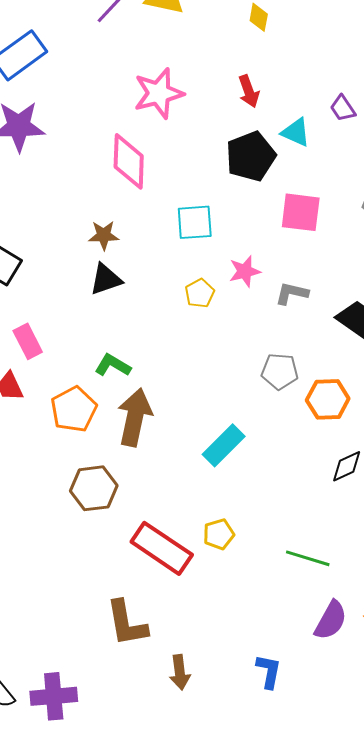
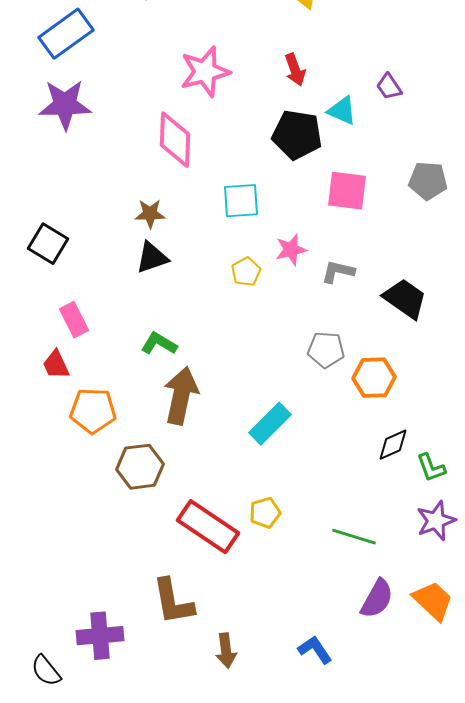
black pentagon: (251, 156) -> (297, 135), turned 30
orange pentagon: (74, 409) -> (93, 411), moved, turned 30
blue L-shape: (269, 671) -> (315, 650), turned -45
purple cross: (54, 696) -> (100, 636), moved

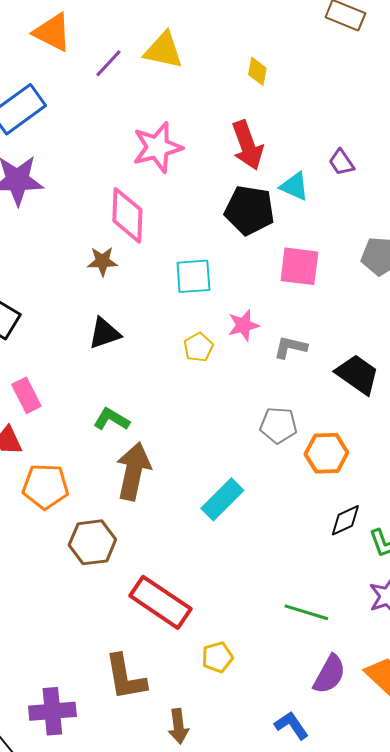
red arrow: (295, 70) -> (247, 145), size x1.5
brown star: (150, 214) -> (102, 261), moved
yellow pentagon: (265, 513) -> (217, 657), moved
blue L-shape: (315, 650) -> (291, 725), moved

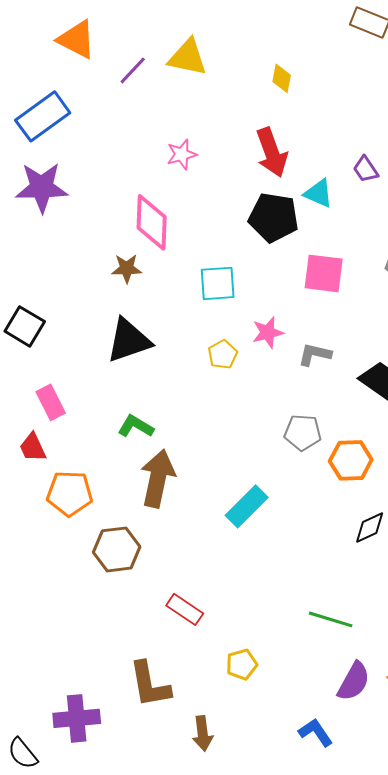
pink star: (157, 147) -> (182, 154), size x0.6
black triangle: (104, 333) -> (129, 340), size x1.4
red rectangle: (160, 602) -> (185, 609), size x0.6

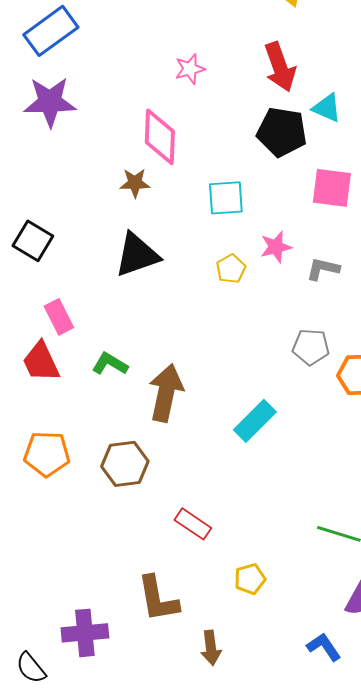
green L-shape: (136, 426) -> (110, 364), moved
red trapezoid: (33, 447) -> (41, 362), size x1.4
orange pentagon: (70, 493) -> (47, 454), moved

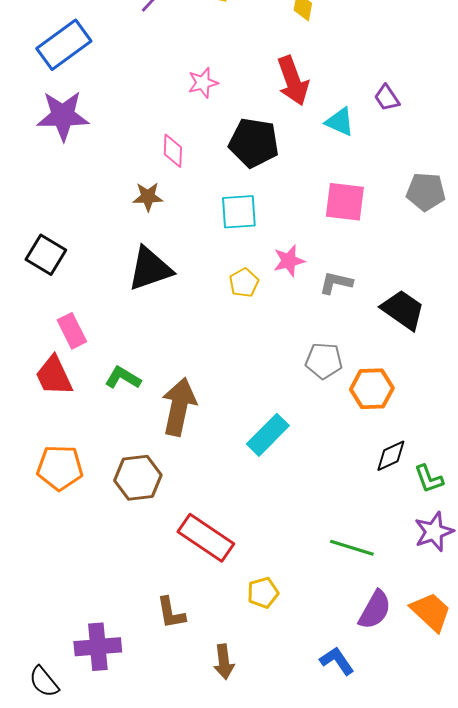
black pentagon: (282, 132) -> (254, 143), moved
pink diamond: (160, 137) -> (173, 151), size x0.6
red rectangle: (193, 524) -> (206, 538), size x1.5
brown L-shape: (158, 599) -> (171, 613), size x0.7

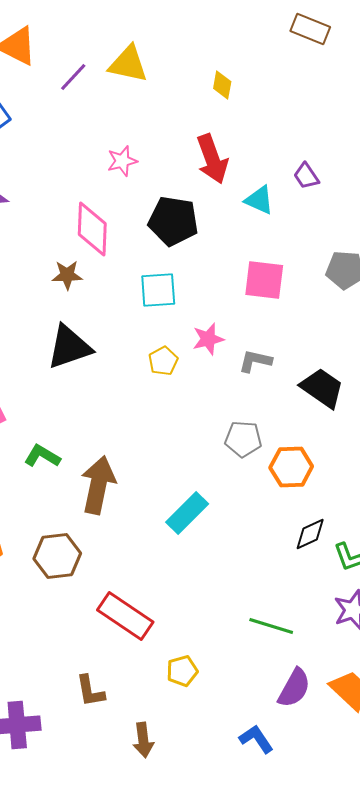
pink diamond: (173, 151) -> (92, 229), size x1.6

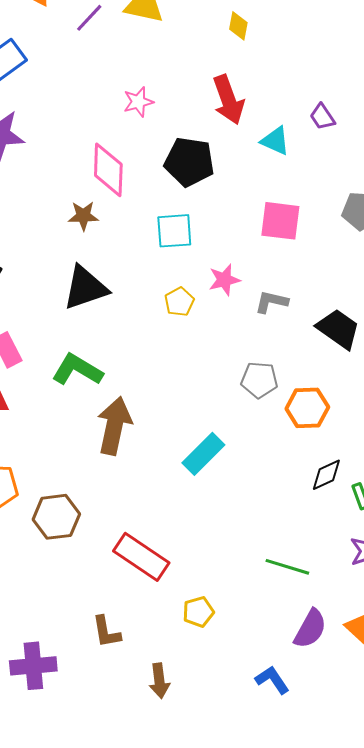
green L-shape: (42, 456) -> (77, 370), moved, size x1.4
brown hexagon: (57, 556) -> (56, 517), moved

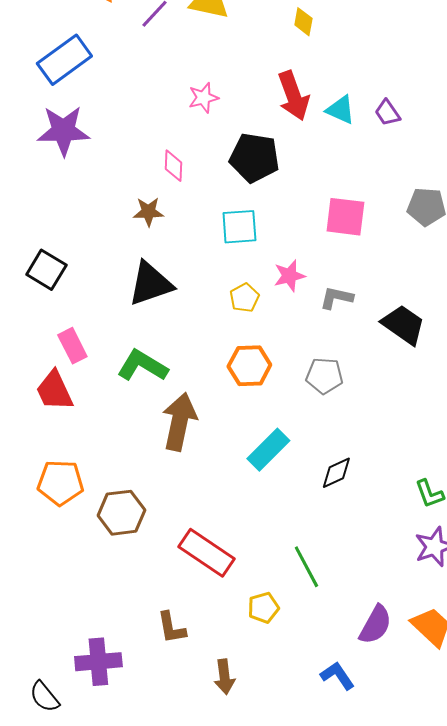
cyan triangle: (275, 141) -> (340, 110), moved
pink diamond: (108, 170) -> (173, 166), size x0.6
orange hexagon: (307, 408) -> (249, 366), moved
black diamond: (326, 475) -> (336, 473), moved
green line: (287, 567) -> (306, 567), moved, turned 45

